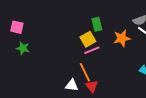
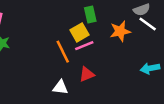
orange line: (85, 72) -> (63, 52), moved
red triangle: (92, 86) -> (87, 74), moved, turned 48

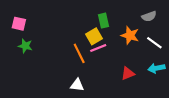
white line: (148, 24) -> (154, 43), moved
orange star: (120, 31) -> (130, 35), turned 30
red triangle: (87, 74) -> (128, 73), moved

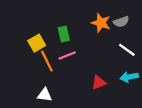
green rectangle: (104, 21) -> (64, 34), moved
orange star: (130, 35) -> (101, 23), moved
yellow square: (94, 36) -> (37, 43), moved

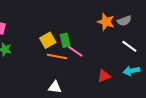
green rectangle: (64, 34) -> (65, 40), moved
pink line: (67, 55) -> (75, 51), turned 56
orange line: (47, 61) -> (57, 57), turned -54

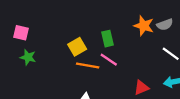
green rectangle: (65, 40) -> (108, 39), moved

